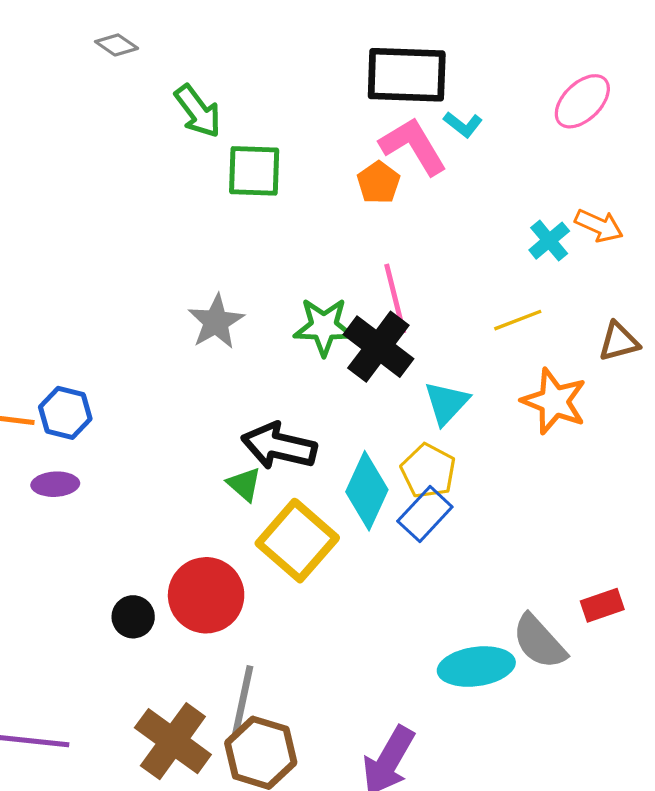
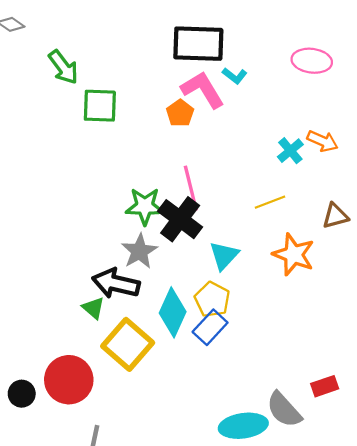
pink ellipse: (582, 101) -> (312, 61), turned 51
gray star: (216, 322) -> (139, 251), moved

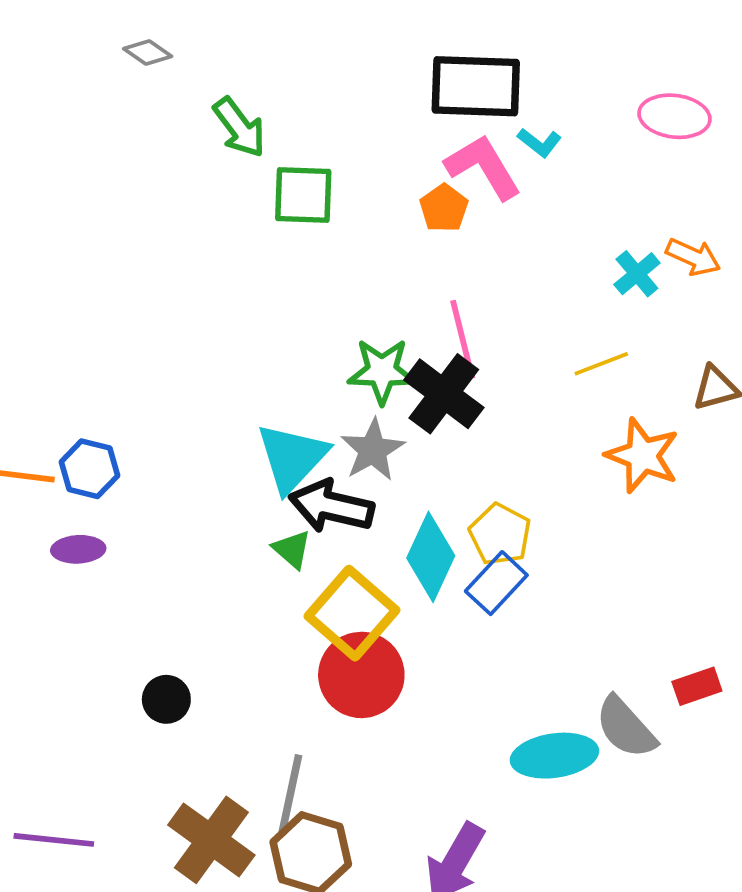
cyan triangle: (224, 256) -> (292, 457), moved, size x1.4
red circle: (69, 380) -> (361, 675), moved

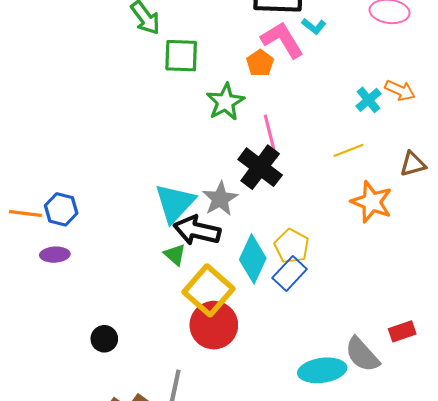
green star: (382, 371) -> (225, 102), moved, turned -30

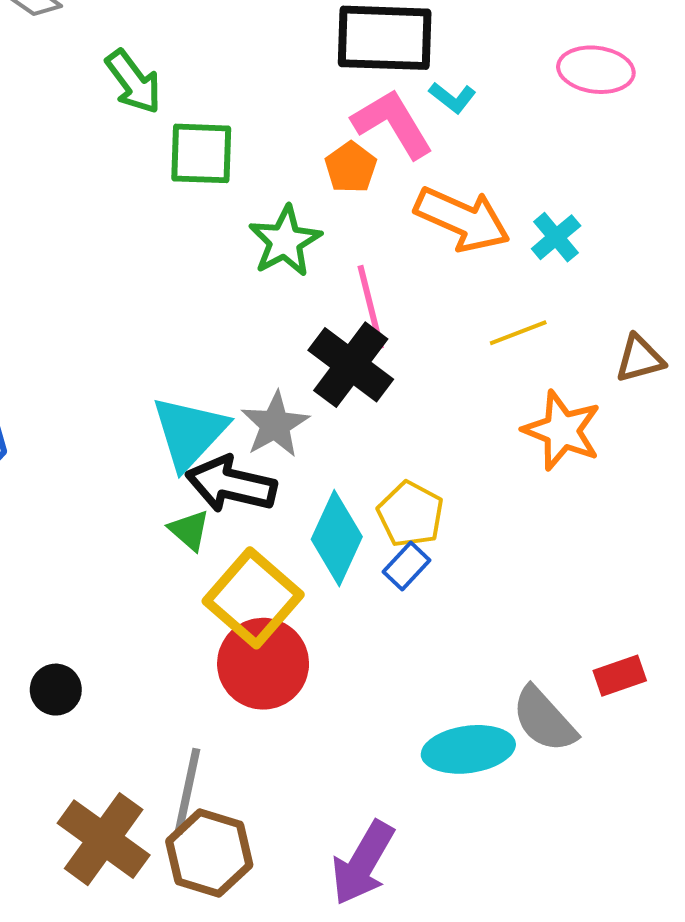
orange arrow: (400, 90) -> (462, 219), moved, size x1.6
blue rectangle: (290, 274) -> (407, 566), size x0.7

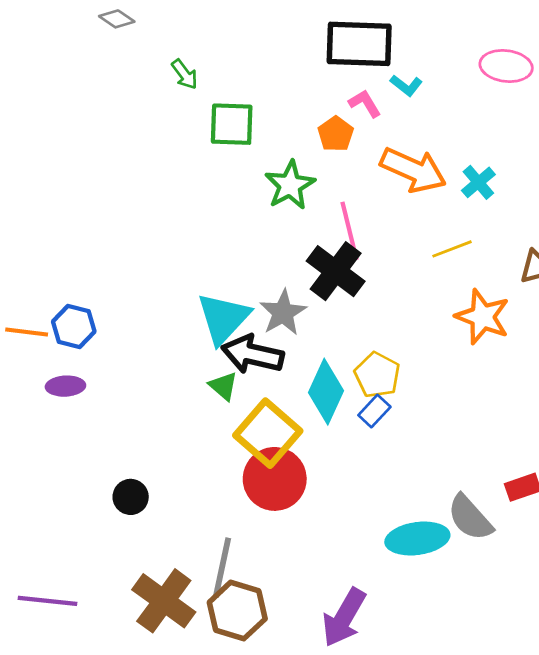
green arrow: (134, 82) -> (185, 74), size x0.7
pink L-shape: (393, 124) -> (365, 103), size x0.6

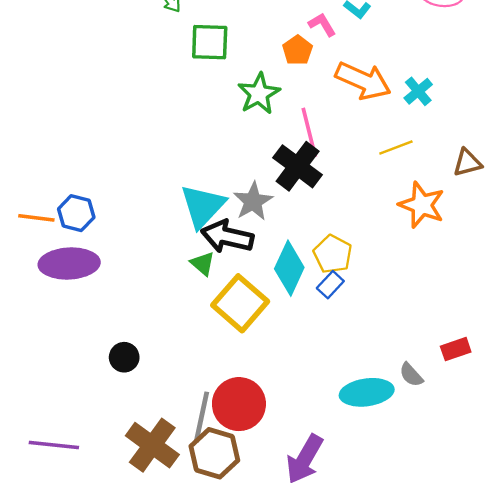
purple ellipse: (65, 386) -> (69, 263), size x1.8
red circle: (275, 479) -> (239, 404), moved
gray semicircle: (470, 518) -> (411, 375), size x0.6

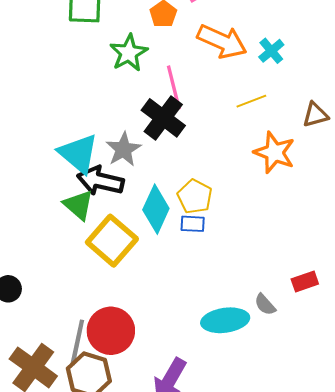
cyan triangle: (203, 206) -> (78, 154), turned -33
green triangle: (203, 263) -> (78, 205), size x1.4
blue rectangle: (330, 285) -> (193, 224), turned 50

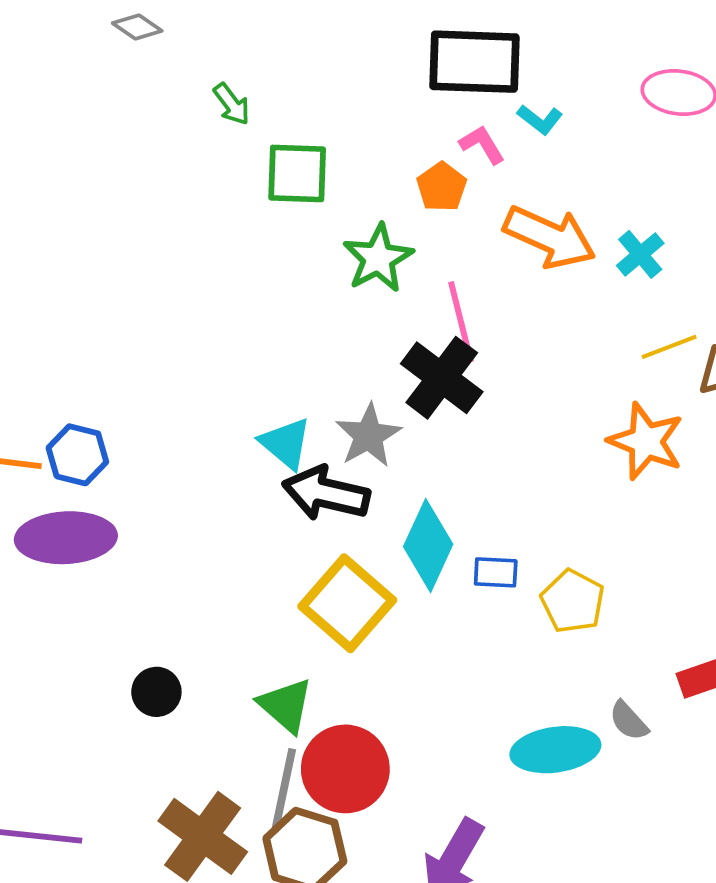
yellow line: (251, 101) -> (669, 347), moved
cyan triangle: (78, 154) -> (286, 443), size x0.7
yellow pentagon: (195, 197) -> (573, 601), moved
green triangle: (78, 205) -> (286, 705), moved

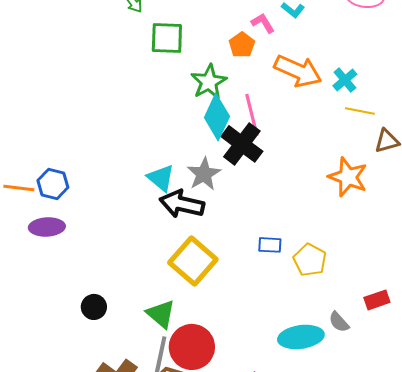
yellow line: (669, 347) -> (360, 111), moved, turned 32
purple ellipse: (66, 538) -> (47, 227), size x0.7
cyan diamond: (428, 545) -> (217, 117), moved

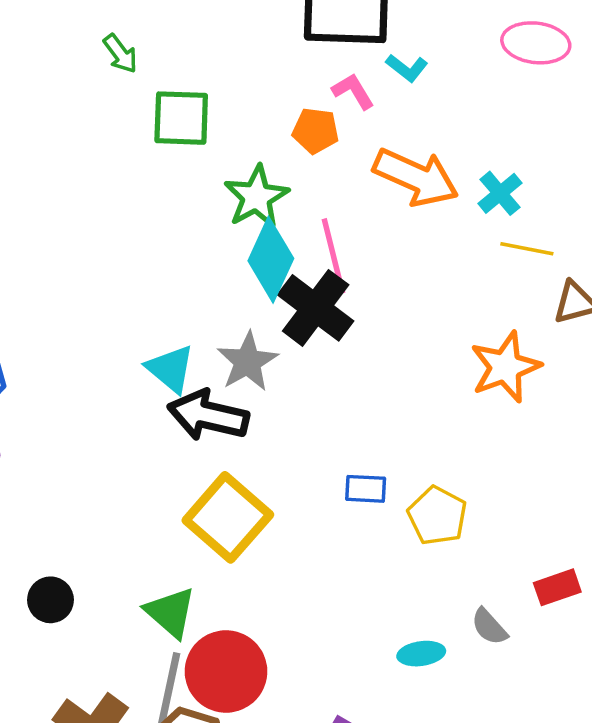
orange pentagon: (242, 45) -> (316, 131), turned -30
orange star: (348, 177) -> (505, 367), turned 30
cyan ellipse: (301, 337) -> (421, 654), size x0.6

